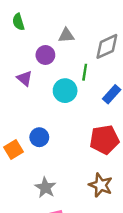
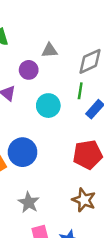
green line: (85, 72) -> (80, 91), moved
blue circle: (39, 137) -> (23, 152), size x1.5

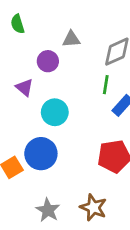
cyan circle: (48, 106) -> (55, 112), moved
brown star: (84, 200) -> (93, 207), moved

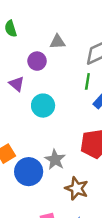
blue circle: (41, 154) -> (29, 172), moved
gray star: (48, 210) -> (55, 160), moved

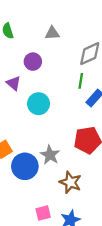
gray triangle: (57, 42) -> (52, 33), moved

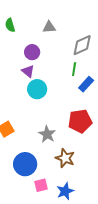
purple triangle: (13, 83) -> (28, 71), moved
blue circle: (25, 166) -> (25, 164), moved

